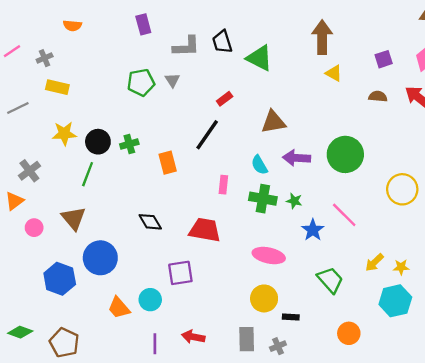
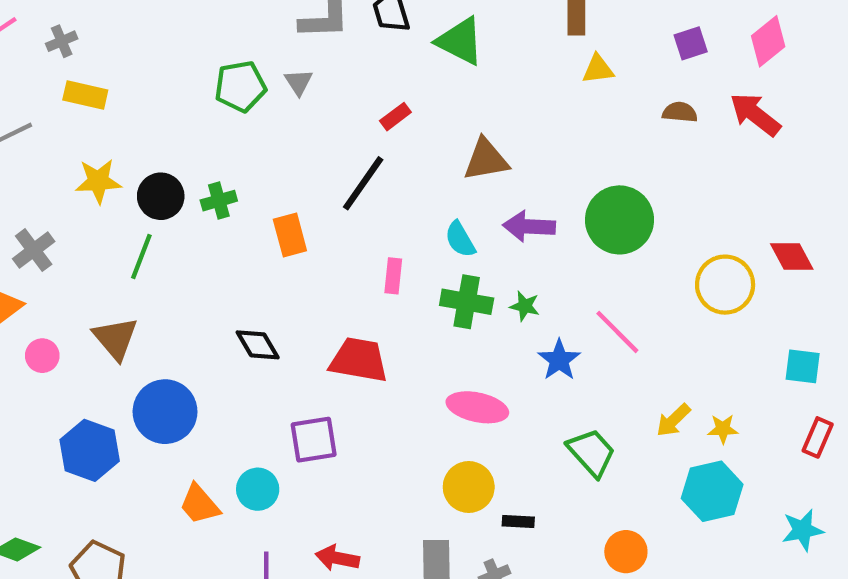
yellow triangle: (334, 73) -> (598, 69), turned -36

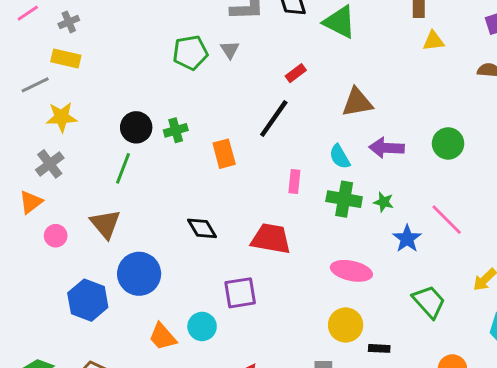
yellow rectangle: (85, 95) -> (66, 59), moved
yellow star: (98, 181) -> (61, 117), moved
green circle: (619, 220) -> (448, 143), size x0.7

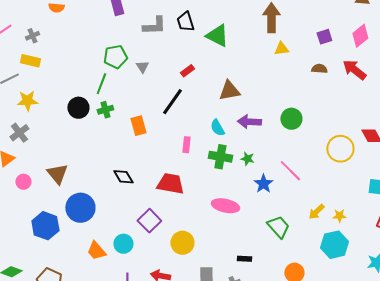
gray triangle: (230, 50) -> (142, 67), moved
green line: (123, 168) -> (101, 84), moved
purple square: (240, 293) -> (149, 221), turned -35
yellow circle: (346, 325) -> (182, 243), moved

